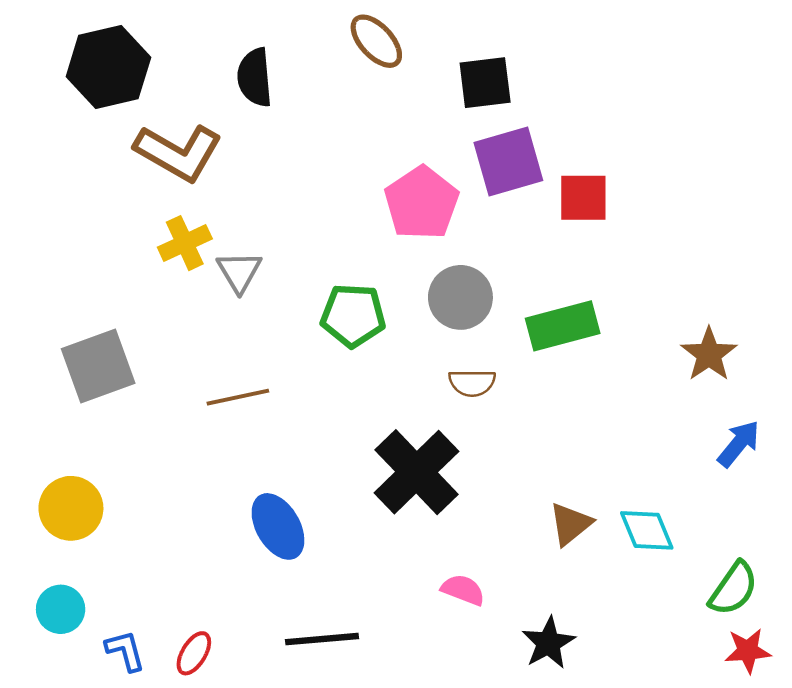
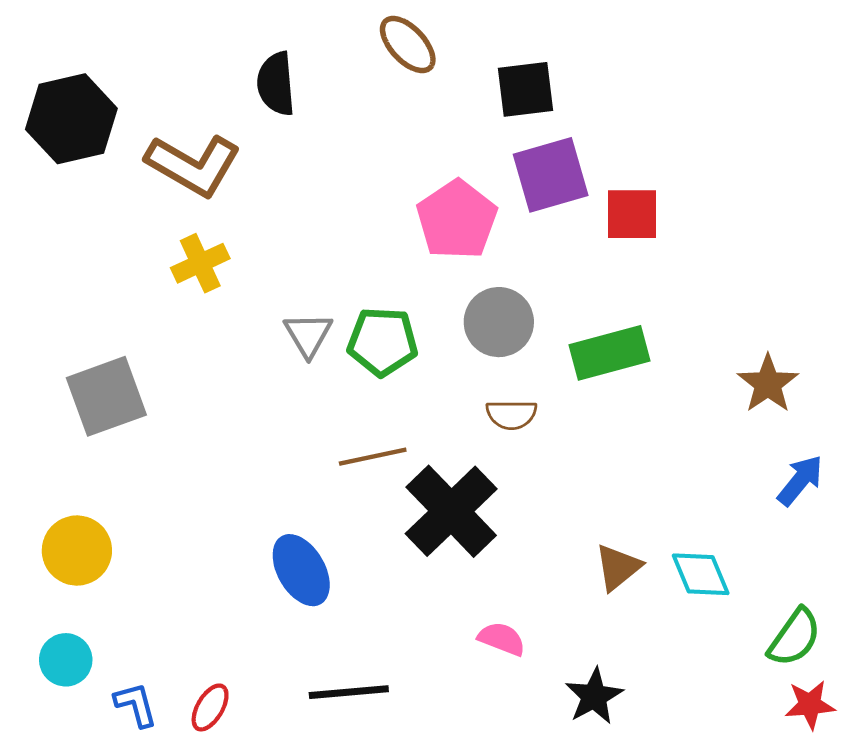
black hexagon: (108, 67) -> (71, 119), moved
gray triangle: (239, 272) -> (308, 335), moved
brown line: (238, 397) -> (373, 457), moved

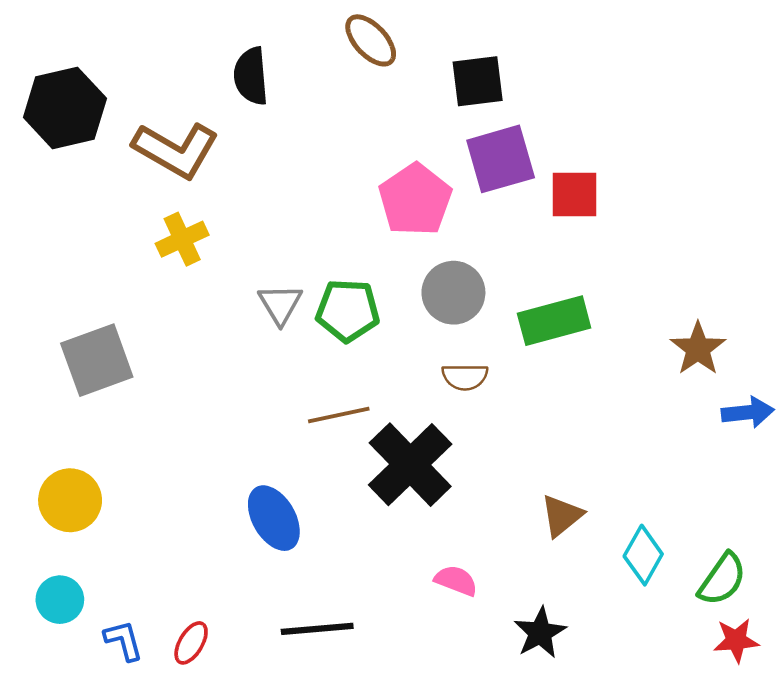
blue arrow: (800, 480) -> (748, 412), moved, turned 45
cyan diamond: (701, 574) -> (643, 555), moved, turned 52

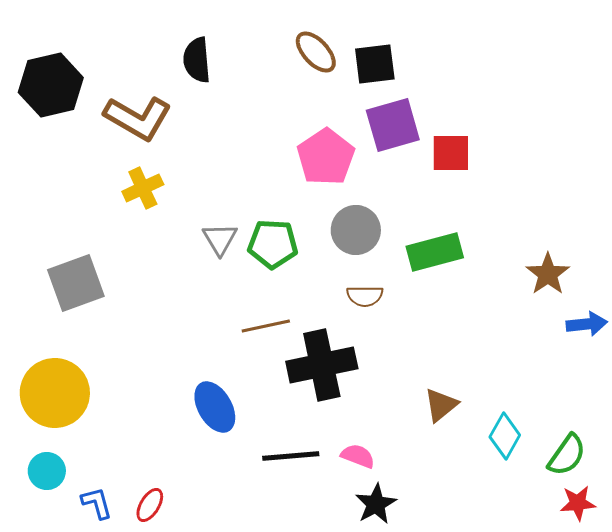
brown ellipse: (371, 40) -> (316, 52), moved
black cross: (410, 465) -> (322, 365), turned 32
yellow circle: (70, 500) -> (55, 393), size x1.4
black line: (317, 629) -> (291, 456), moved
black star: (540, 633) -> (376, 504), moved

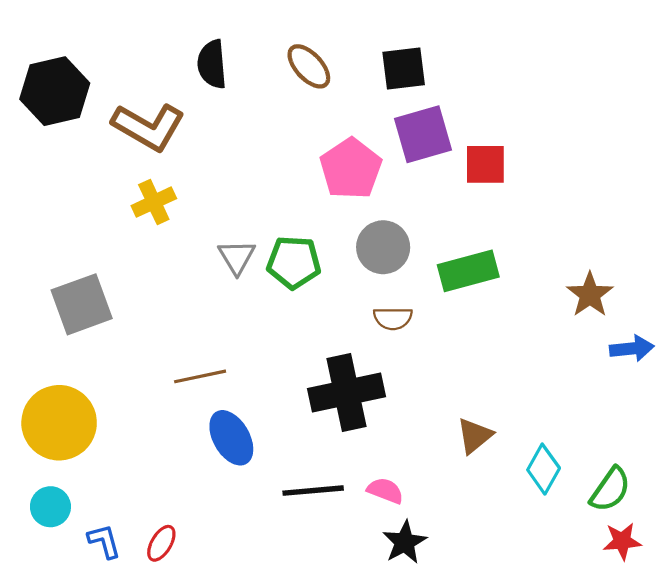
brown ellipse: (316, 52) -> (309, 66), moved
brown line: (266, 326) -> (200, 376), moved

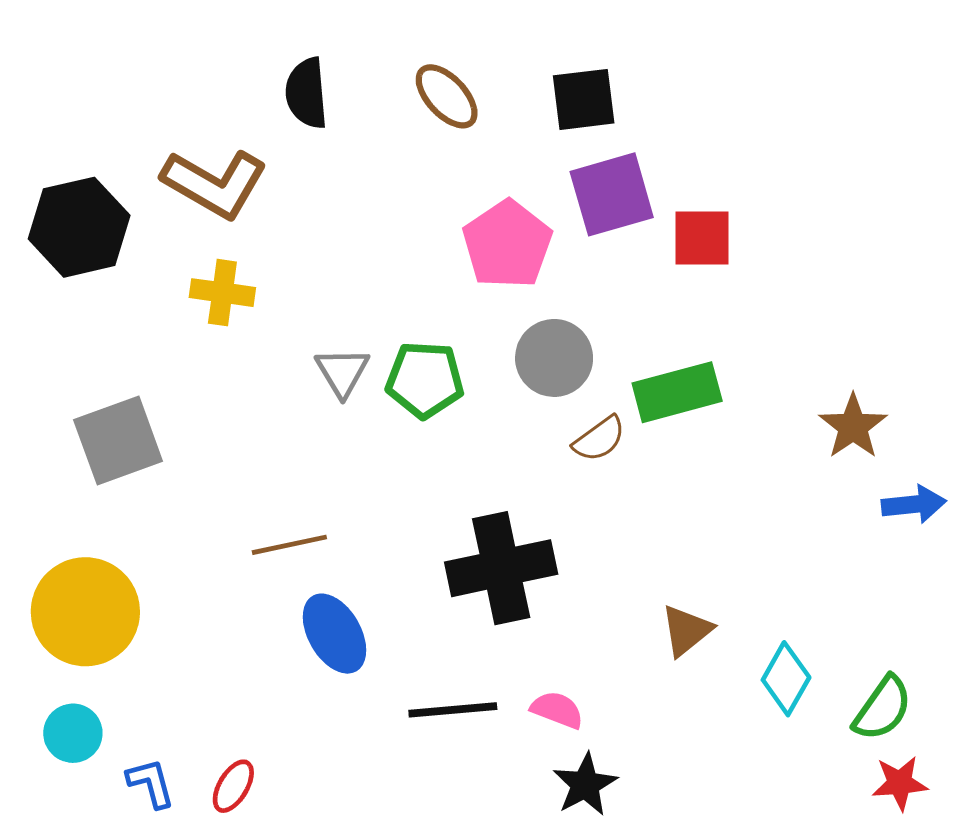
black hexagon: (55, 91) -> (79, 227), moved
yellow cross: (154, 202) -> (222, 293), turned 33
brown semicircle: (393, 318) -> (599, 439), moved, turned -36

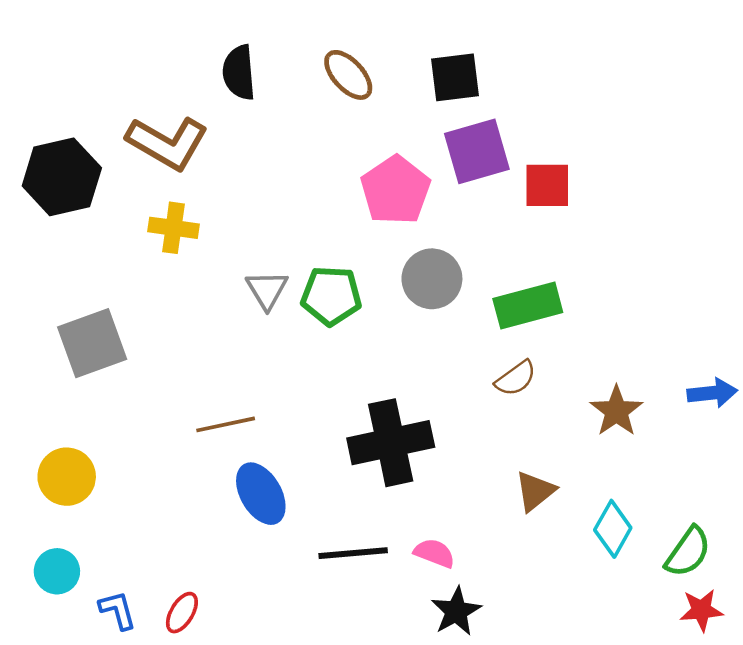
brown star: (853, 426) -> (616, 411), moved
brown semicircle: (599, 439) -> (516, 378), moved
yellow circle: (85, 612) -> (67, 477), size x0.7

